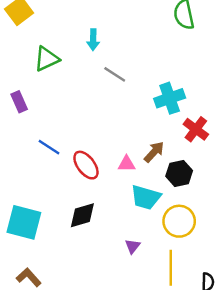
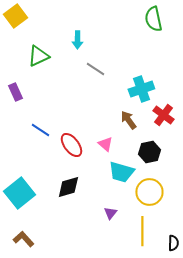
brown arrow: (154, 152) -> (128, 120), moved, turned -78
pink triangle: (127, 164) -> (105, 144), turned 42
cyan square: (24, 222) -> (19, 193), turned 36

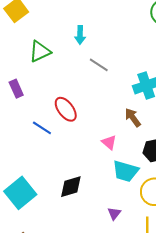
red ellipse: (71, 145) -> (66, 109), moved

